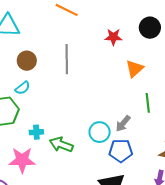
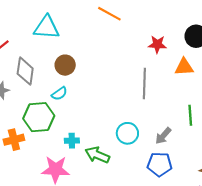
gray line: (67, 59) -> (144, 84), moved
orange triangle: (135, 69) -> (184, 67), moved, turned 36
cyan circle: (100, 132) -> (127, 133), moved

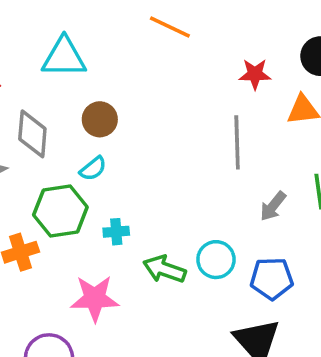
cyan circle: (127, 133) -> (216, 260), moved
gray arrow: (163, 136) -> (273, 206), moved
cyan cross: (72, 141) -> (116, 232), moved

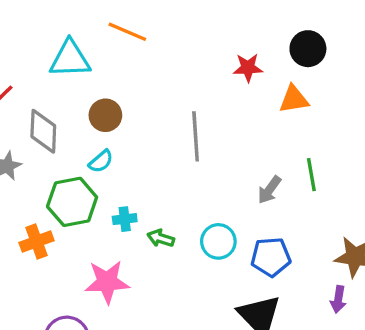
orange line: (170, 27) -> (127, 32), moved
gray line: (237, 142) -> (196, 136), moved
green arrow: (164, 269) -> (161, 238), moved, size x0.7

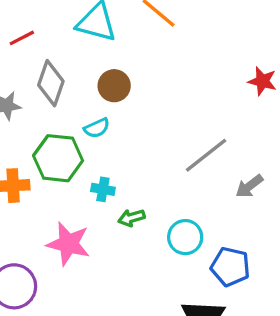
gray line: (196, 136) -> (206, 155), moved, turned 39
gray arrow: (269, 190) -> (249, 186), moved
green arrow: (161, 238) -> (132, 218), turned -50

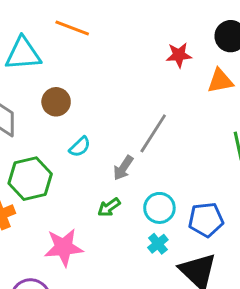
cyan semicircle: (97, 128) -> (80, 147), moved
gray arrow: (249, 186) -> (123, 168), moved
cyan cross: (103, 189) -> (158, 244), moved, turned -30

